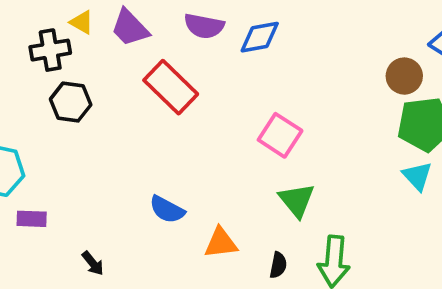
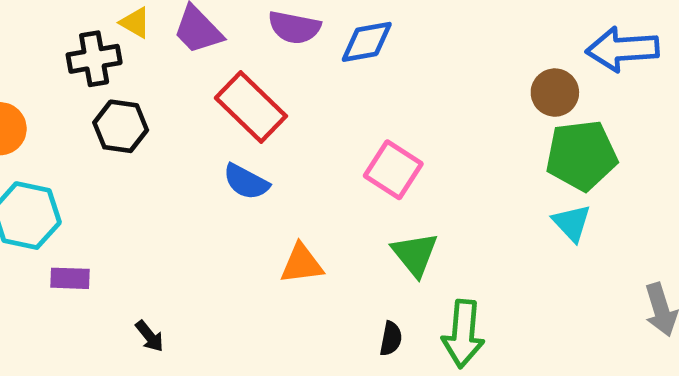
blue semicircle: (167, 209) -> (246, 182), moved
orange triangle: (221, 243) -> (302, 264), moved

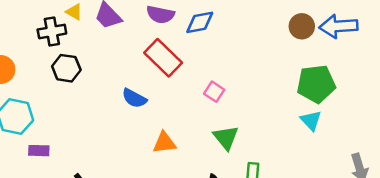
brown circle: (555, 93) -> (302, 26), moved
red rectangle: (251, 107) -> (163, 58), moved
pink square: (393, 170) -> (214, 92), size x0.7

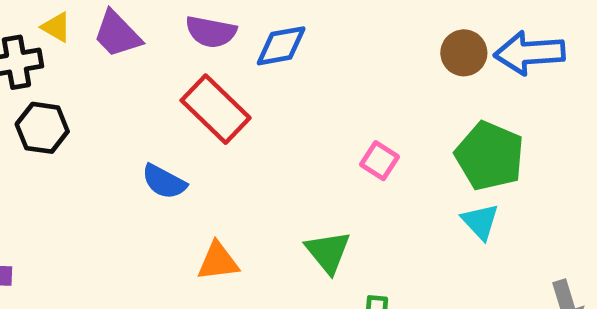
green pentagon: (316, 84) -> (490, 156), turned 30
pink square: (214, 92) -> (380, 161), moved

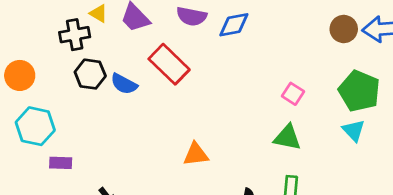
red rectangle: (216, 109) -> (169, 64), moved
blue semicircle: (164, 182) -> (124, 84), moved
green triangle: (328, 252) -> (287, 137), moved, turned -40

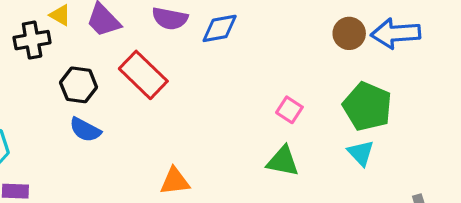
black hexagon: (90, 74) -> (79, 85), moved
blue semicircle: (124, 84) -> (85, 130), moved

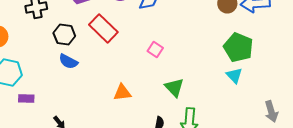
pink square: (289, 110) -> (155, 49), moved
green triangle: (283, 161) -> (174, 87), moved, turned 35

